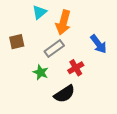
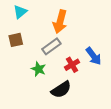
cyan triangle: (39, 12) -> (20, 12), moved
blue arrow: (98, 44) -> (94, 56), moved

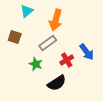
cyan triangle: (20, 12) -> (27, 11), moved
brown square: (16, 40) -> (15, 37), turned 32

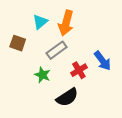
cyan triangle: (27, 11) -> (40, 22), moved

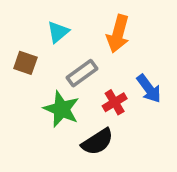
orange arrow: (66, 23) -> (118, 34), moved
green star: (42, 75) -> (61, 109), size x1.5

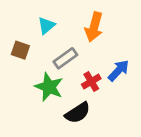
blue arrow: (149, 89) -> (119, 71), turned -100

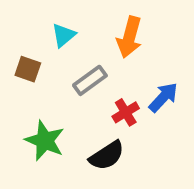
green star: (49, 87) -> (45, 141), moved

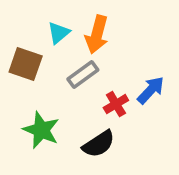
orange arrow: (129, 37) -> (97, 34), moved
brown square: (28, 69) -> (26, 64), size x1.4

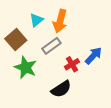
brown square: (26, 64) -> (16, 39), turned 30
green star: (41, 130) -> (26, 67), moved

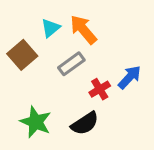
orange arrow: (60, 21) -> (83, 30), turned 125
green star: (26, 67) -> (36, 122), moved

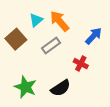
blue arrow: (130, 77) -> (94, 36), moved
red cross: (100, 89) -> (81, 64), moved, turned -32

